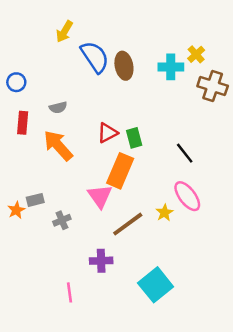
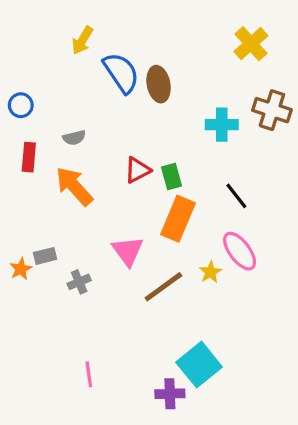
yellow cross: (196, 54) -> (251, 44), moved, size x1.5
cyan cross: (171, 67) -> (222, 125), moved
orange rectangle: (120, 171) -> (178, 219), moved
purple cross: (101, 261) -> (170, 394), moved

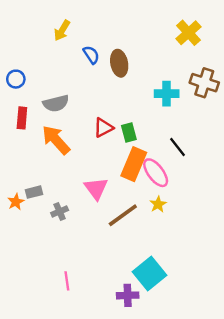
blue semicircle: (121, 73) -> (91, 55), size x0.6
gray semicircle: (74, 138) -> (56, 103), size x1.5
pink ellipse: (240, 251) -> (156, 173), moved

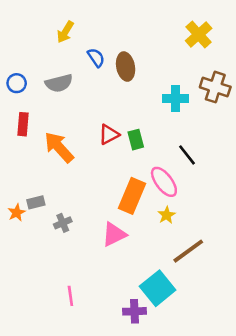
gray semicircle: (56, 103) -> (59, 83), moved
orange rectangle: (134, 164) -> (132, 196), moved
pink triangle: (96, 188) -> (114, 234), moved, turned 40
brown line: (123, 215) -> (188, 251), moved

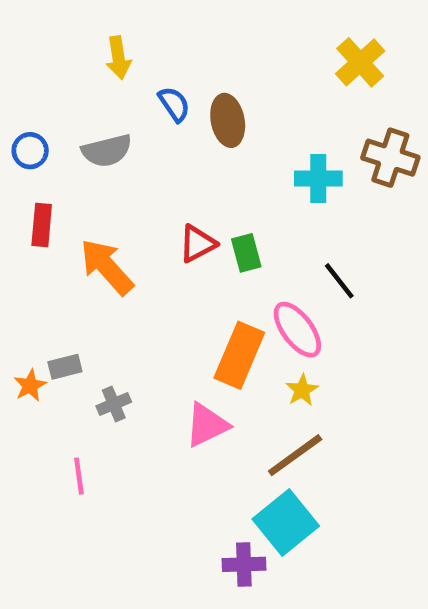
yellow arrow: (65, 32) -> (118, 58), turned -40
brown line: (188, 251) -> (295, 455), moved
pink line: (70, 296) -> (79, 476), moved

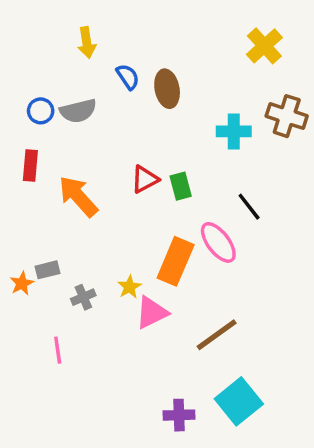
blue circle: (30, 151) -> (41, 111), moved
yellow star: (302, 390) -> (129, 287), moved
cyan square: (286, 523) -> (239, 401), moved

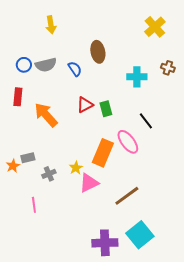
blue semicircle: (128, 77) -> (75, 69), moved
brown cross: (287, 116) -> (168, 68), size x0.6
purple cross: (179, 415) -> (105, 243), size x1.4

